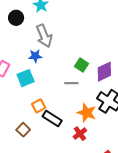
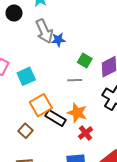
blue star: (35, 56) -> (58, 40), moved
orange square: (39, 106) -> (41, 105), size x1.5
orange star: (87, 113) -> (77, 113), moved

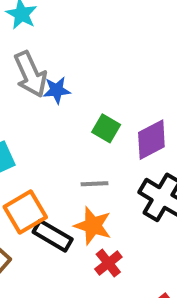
gray line: (75, 80) -> (95, 184), moved

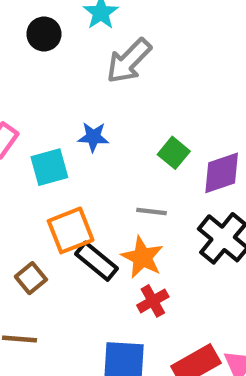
gray arrow: (31, 74) -> (129, 61), moved, turned 60
blue star: (57, 90) -> (93, 137), moved

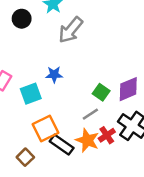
green square: (174, 153) -> (101, 92), moved
gray line: (151, 212) -> (90, 114), turned -35
red cross: (153, 301) -> (107, 135), moved

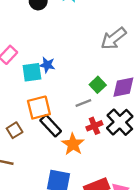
gray arrow: (71, 30) -> (113, 38), moved
blue star: (54, 75) -> (47, 65), moved
orange star: (87, 140) -> (73, 144), moved

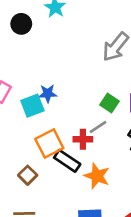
red cross: (94, 126) -> (83, 139), moved, turned 35

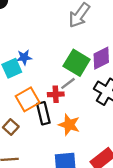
green square: (110, 103) -> (77, 63), size x1.6
black rectangle: (67, 161) -> (43, 113), turned 45

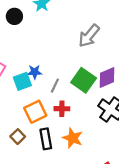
gray line: (68, 83) -> (55, 86), moved, turned -32
black rectangle: (43, 113) -> (46, 139), moved

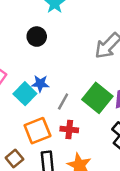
black circle: (14, 16) -> (37, 37), moved
cyan square: (22, 81) -> (25, 94), turned -30

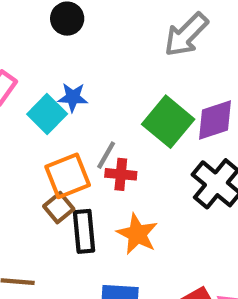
gray line: (63, 101) -> (106, 155), moved
brown square: (14, 158) -> (59, 208), moved

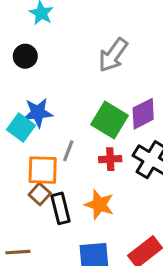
blue star: (73, 97) -> (38, 113), size x1.4
red cross: (121, 174) -> (110, 159), moved
orange square: (68, 176) -> (43, 170), turned 32

